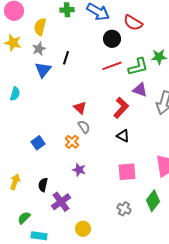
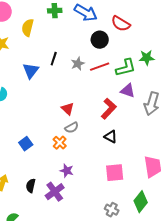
gray star: (39, 49) -> (78, 64), moved
gray semicircle: (84, 127) -> (72, 128), turned 96
purple cross: (61, 202) -> (55, 192), moved

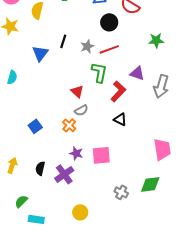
green L-shape: (126, 68) -> (99, 72), moved, turned -65
pink square: (115, 173) -> (101, 155), moved
green diamond: (141, 202) -> (150, 184), turned 45

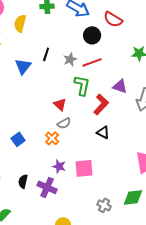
purple cross: (64, 174) -> (47, 187), turned -30

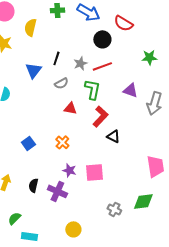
red triangle: (60, 104) -> (70, 108), turned -32
red L-shape: (101, 104) -> (100, 116), moved
gray semicircle: (64, 123) -> (61, 83), moved

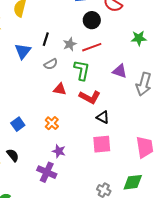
red L-shape: (100, 116) -> (90, 97), turned 75
pink square: (94, 172) -> (102, 144), moved
black semicircle: (33, 185) -> (13, 155), moved, turned 128

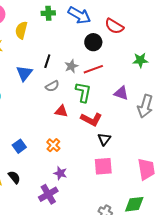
black triangle: (103, 117) -> (104, 139), turned 40
purple cross: (47, 172) -> (48, 194), turned 36

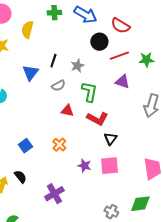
red line: (93, 69) -> (119, 56), moved
purple triangle: (121, 93) -> (122, 82), moved
purple star: (60, 173) -> (84, 166), moved

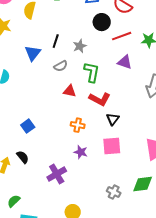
orange cross: (59, 145) -> (78, 125), moved, turned -32
purple star: (84, 166) -> (81, 152), moved

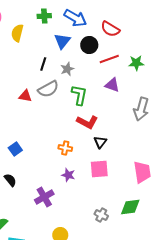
blue triangle: (33, 53) -> (62, 41), moved
gray semicircle: (61, 66) -> (48, 89), size x1.5
red triangle: (70, 91) -> (25, 96), moved

